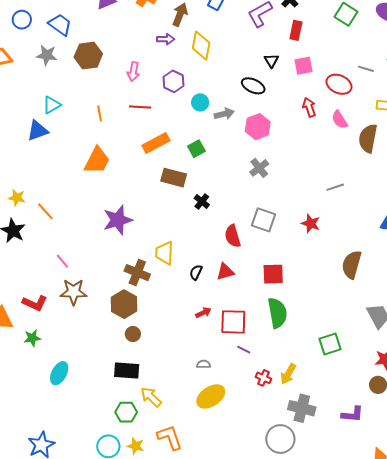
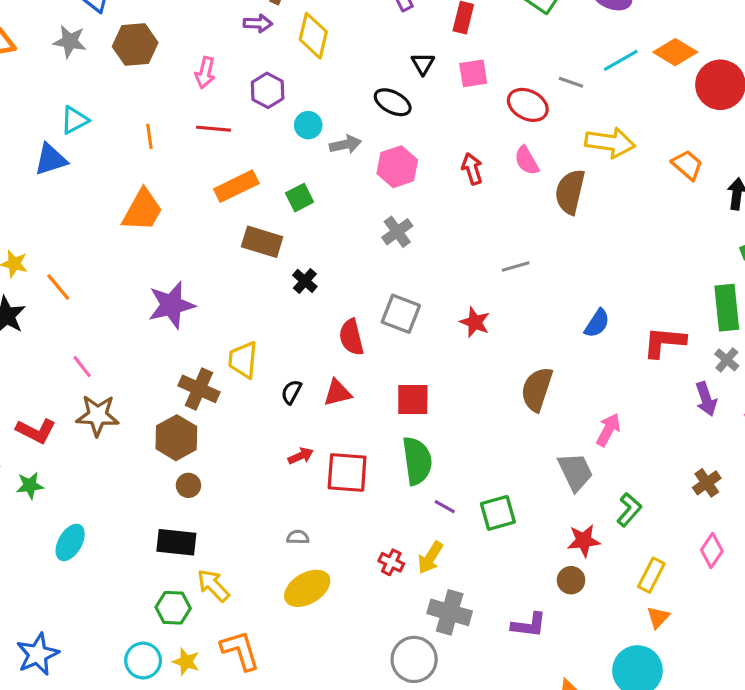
red arrow: (309, 107) -> (472, 169), moved
purple line: (244, 350) -> (445, 507), moved

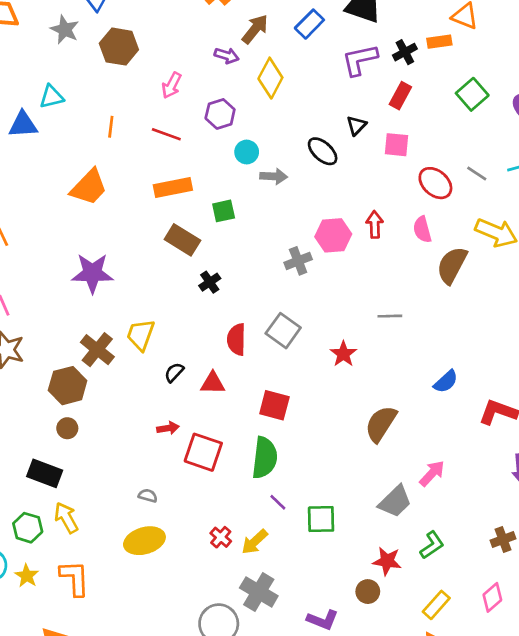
pink hexagon: (397, 167) -> (333, 235), moved
gray trapezoid: (575, 472) -> (395, 502), turned 57

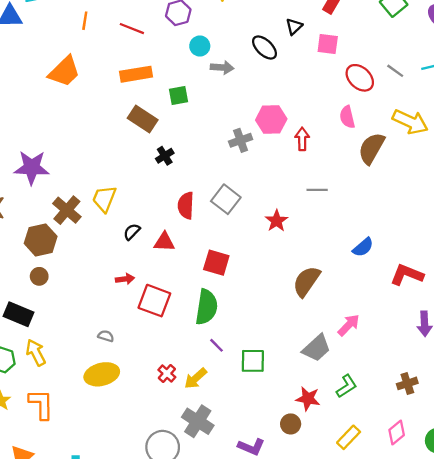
red arrow: (375, 224) -> (302, 139), moved
purple star: (92, 273) -> (32, 168), moved

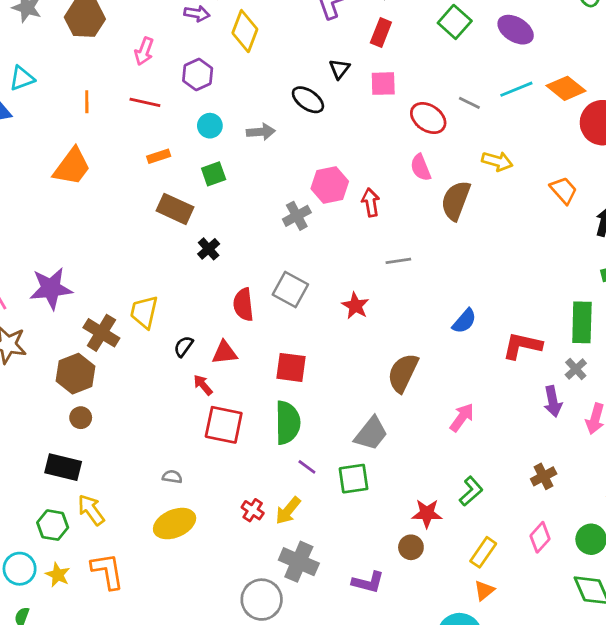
cyan circle: (200, 46) -> (210, 126), moved
orange rectangle: (136, 74) -> (159, 156), size x0.6
yellow arrow: (410, 122) -> (497, 161), size x0.7
red arrow: (125, 279) -> (203, 385), moved, turned -114
gray trapezoid: (316, 348) -> (371, 433), moved

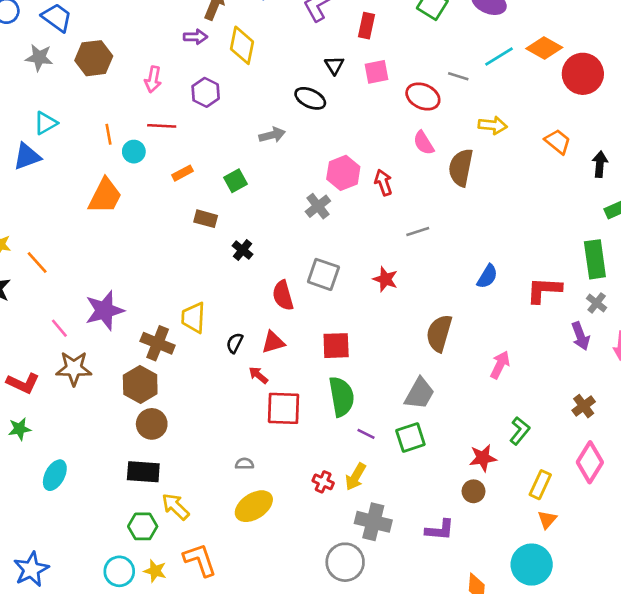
cyan circle: (210, 126) -> (134, 152), moved
brown rectangle: (175, 209) -> (206, 219), size x0.7
brown circle: (81, 418) -> (152, 424), size x1.5
pink diamond: (540, 537) -> (590, 462), size x1.4

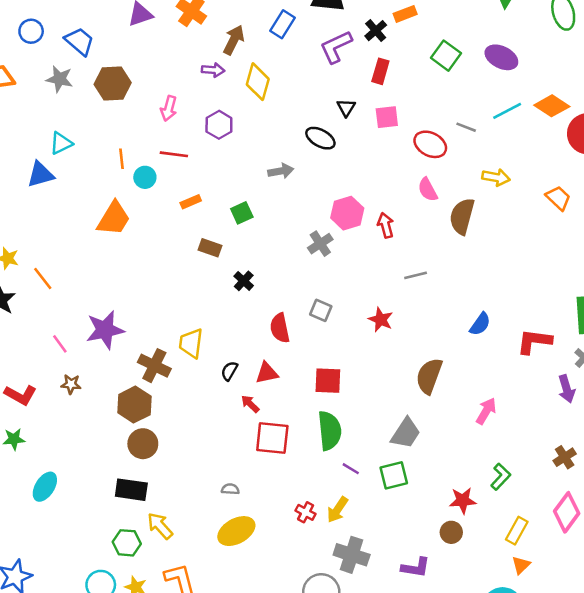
gray square: (323, 274) -> (321, 310), size x0.7
brown star: (74, 368) -> (71, 384), size x0.6

